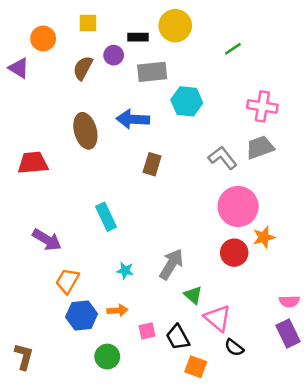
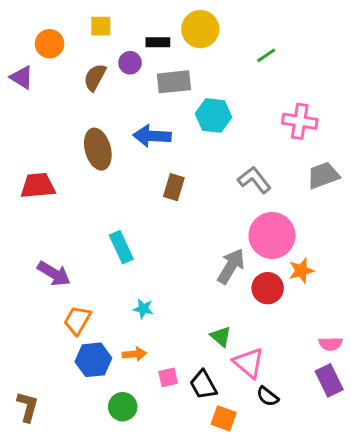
gray trapezoid: (260, 147) -> (323, 175), moved
gray arrow: (171, 264) -> (231, 266), moved

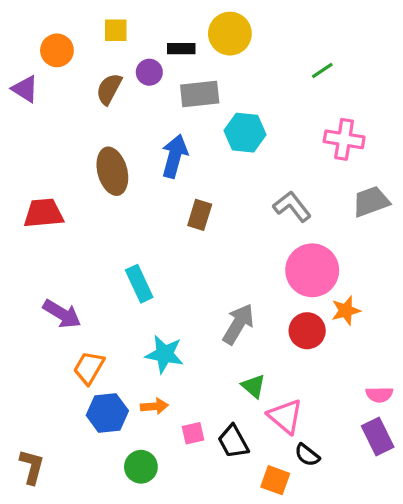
green line: (266, 55) -> (322, 71), moved
blue arrow: (152, 136) -> (175, 156), turned 102
gray arrow: (231, 266) -> (238, 324), moved
cyan star: (143, 309) -> (164, 354), size x1.6
orange square: (224, 418) -> (275, 480), moved

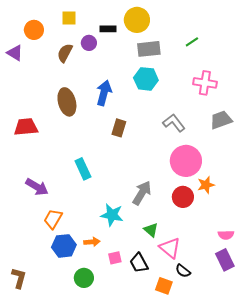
gray rectangle: (200, 94) -> (149, 49), moved
cyan star: (164, 354) -> (112, 215), moved

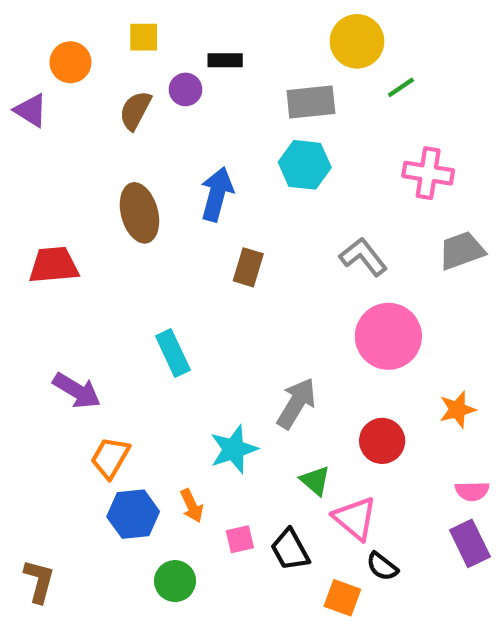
yellow circle: (137, 20) -> (357, 41), moved
orange star: (206, 185) -> (457, 410), moved
red circle: (183, 197) -> (382, 441), moved
cyan star: (112, 215) -> (234, 449), turned -30
orange arrow: (92, 242) -> (192, 506), turned 70

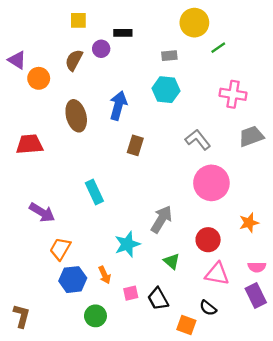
orange circle: (70, 62) -> (39, 78), moved
gray rectangle: (311, 102) -> (169, 56), size x0.6
pink triangle: (355, 518) -> (217, 274), moved, turned -30

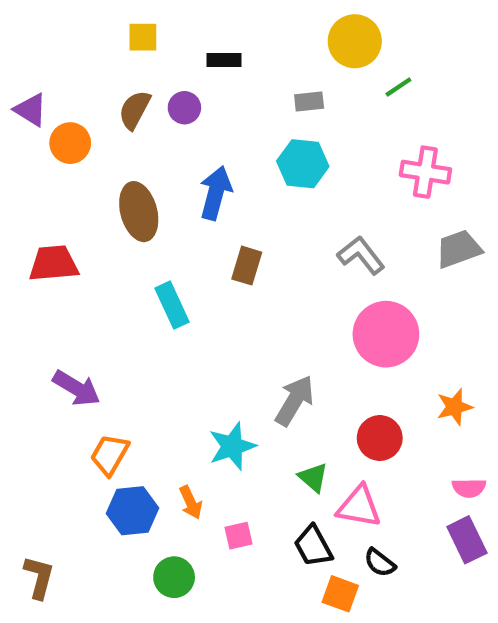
purple circle: (101, 49) -> (184, 108), moved
cyan rectangle: (94, 192) -> (172, 305), moved
pink triangle: (217, 274) -> (359, 507), moved
black trapezoid: (158, 299) -> (313, 546), moved

